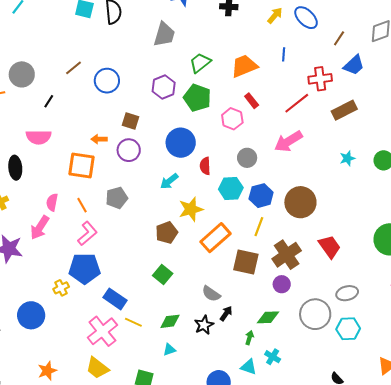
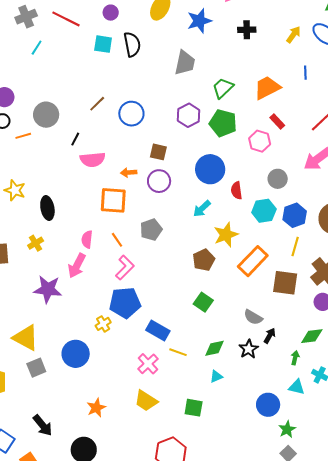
pink semicircle: (39, 137) -> (93, 160), moved
pink cross: (102, 331) -> (148, 364), size x0.7

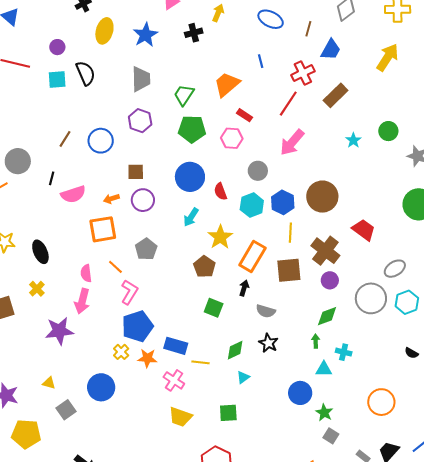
yellow arrow: (293, 35) -> (218, 13), moved
purple hexagon: (189, 115) -> (140, 121), moved
black arrow: (270, 336) -> (244, 288), moved
yellow triangle: (26, 338) -> (49, 383), size x0.5
orange star: (96, 408) -> (147, 358), moved, turned -30

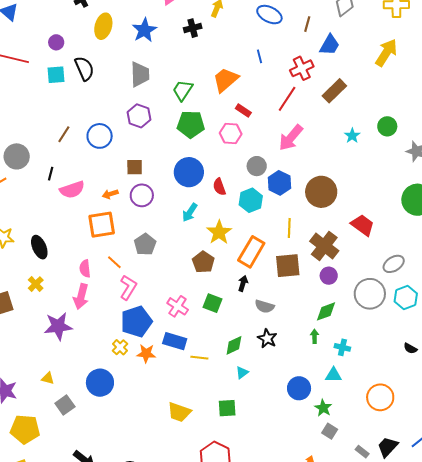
blue hexagon: (283, 202) -> (279, 183), moved
cyan triangle: (324, 369) -> (333, 375), moved
pink cross: (174, 380) -> (178, 306), moved

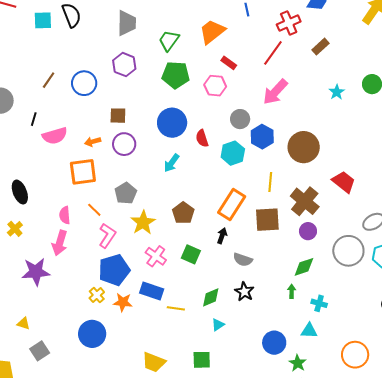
brown rectangle: (334, 91) -> (321, 47), size x0.7
yellow star: (219, 232) -> (143, 222), moved
blue circle: (100, 383) -> (92, 334), moved

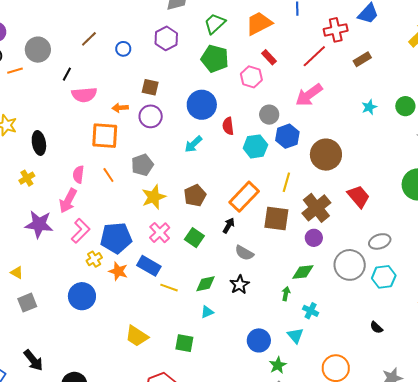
blue circle: (84, 83) -> (123, 49), size x0.6
pink L-shape: (107, 236) -> (81, 231), moved
cyan triangle: (309, 331) -> (295, 336), turned 36

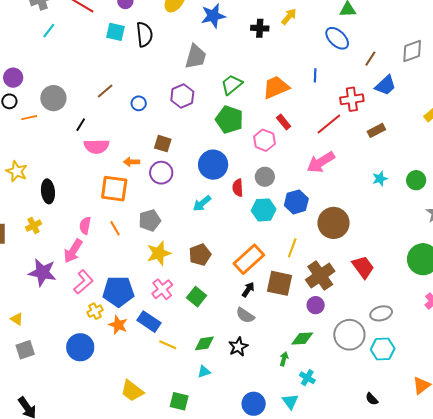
gray circle: (269, 115) -> (265, 177), moved
black arrow: (229, 225) -> (248, 290), moved

